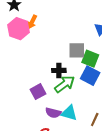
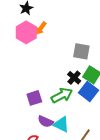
gray square: (77, 50) -> (81, 51), moved
black cross: (59, 70) -> (74, 78), moved, turned 32

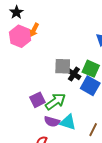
gray square: (81, 51) -> (63, 66), moved
green arrow: (62, 95) -> (55, 101), moved

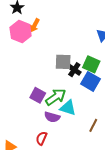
purple square: (37, 100) -> (38, 95), turned -35
cyan triangle: (68, 122) -> (68, 108), moved

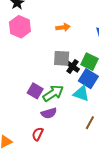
orange arrow: (34, 25) -> (63, 27), moved, turned -128
cyan triangle: (68, 108) -> (81, 94), moved
purple semicircle: (52, 117) -> (49, 113), turned -35

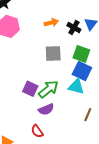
black cross: (72, 66) -> (74, 28), moved
red semicircle: (38, 134) -> (37, 131), turned -56

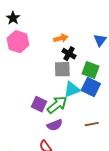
black cross: (74, 28) -> (69, 54), moved
cyan triangle: (76, 87) -> (72, 90), moved, turned -36
brown line: (88, 115) -> (92, 124), moved, turned 56

